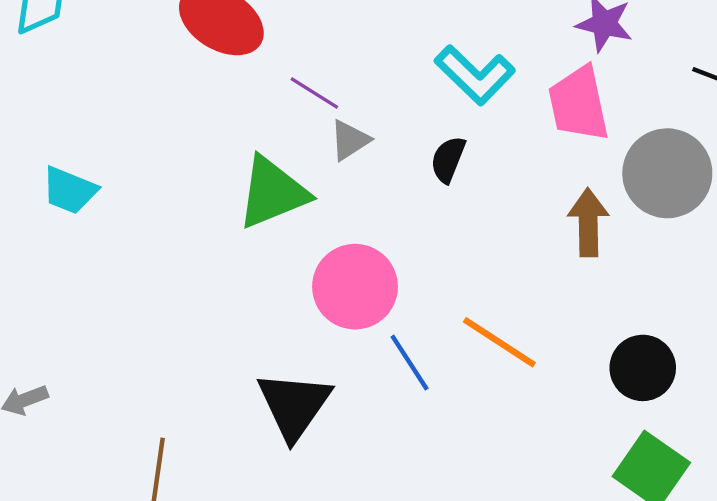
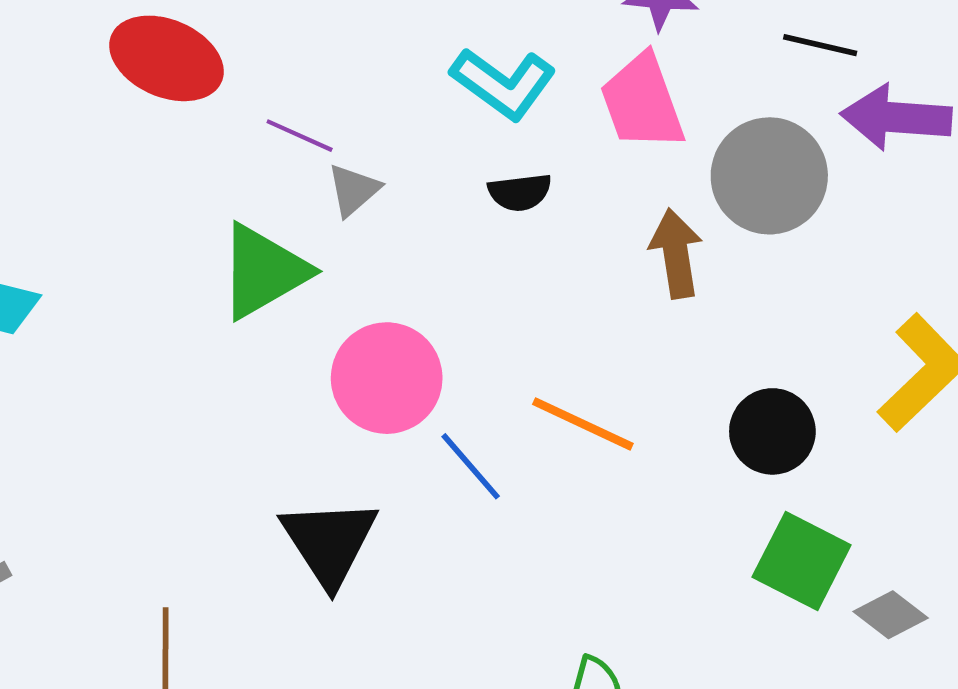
black semicircle: (448, 159) -> (520, 192), moved, turned -111

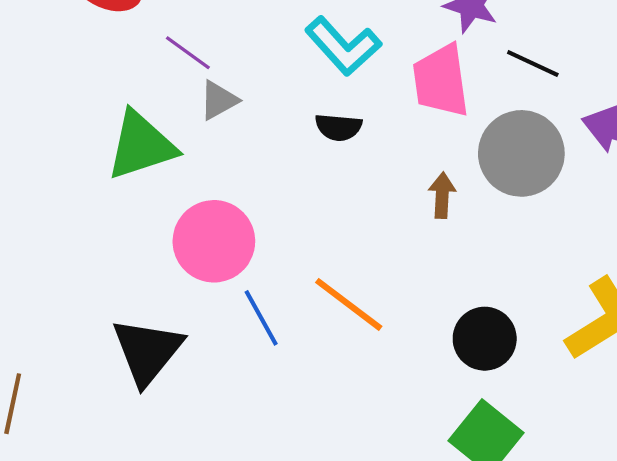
black line: (820, 45) -> (533, 63), moved
brown arrow: (676, 254) -> (442, 195), size x0.7

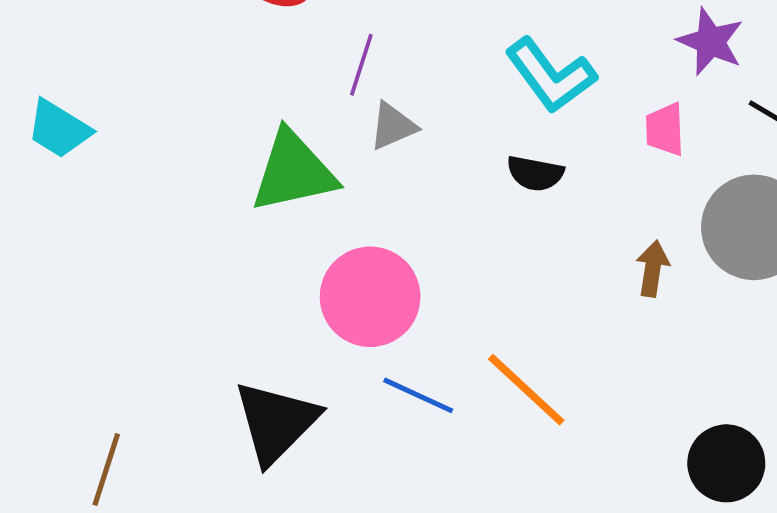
purple line: (188, 53) -> (361, 65), turned 66
pink trapezoid: (441, 81) -> (665, 129), size x0.6
blue line: (261, 318) -> (418, 395), turned -42
black circle: (485, 339) -> (726, 463), moved

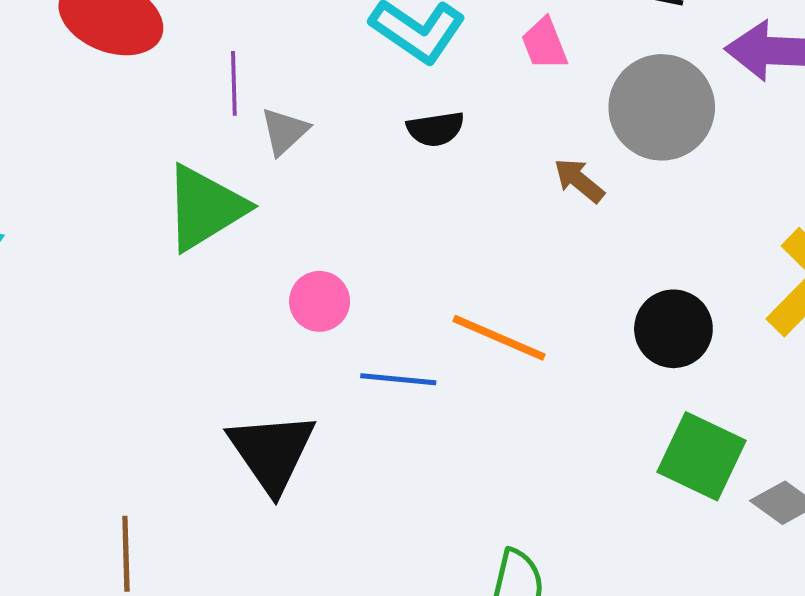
brown arrow: (653, 269) -> (579, 180), turned -40
pink circle: (370, 297) -> (320, 301), size x0.6
black circle: (726, 463) -> (673, 329), moved

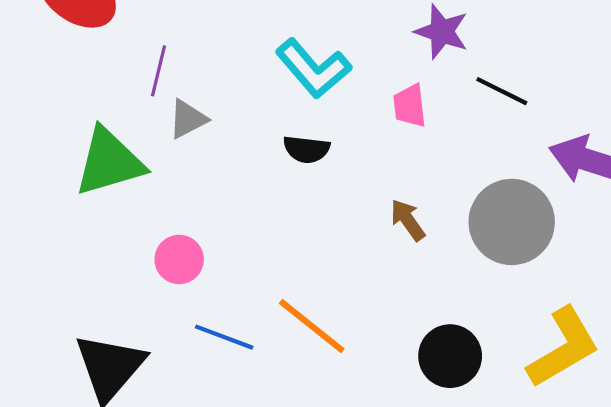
gray circle: (662, 107) -> (512, 222), moved

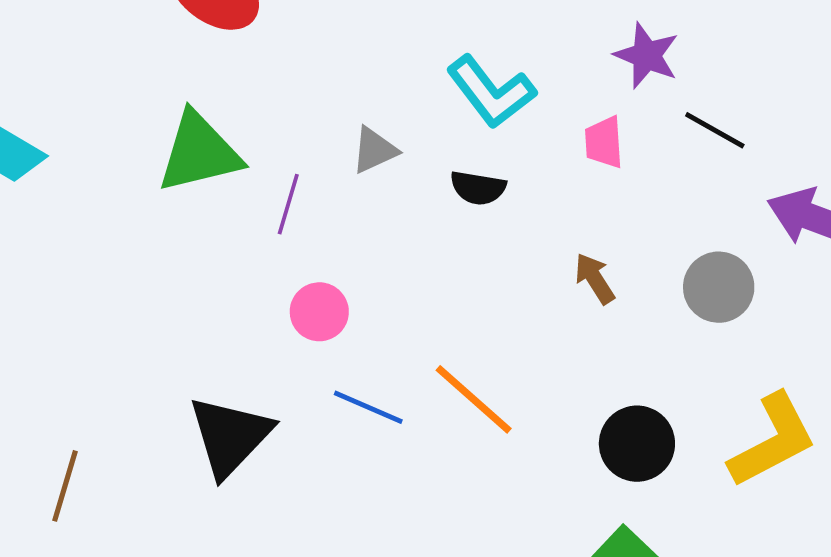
purple line: (158, 71) -> (288, 204), moved
gray triangle: (188, 119) -> (374, 150), moved
green triangle: (109, 162) -> (199, 152), moved
gray circle: (512, 222) -> (719, 287), size x0.7

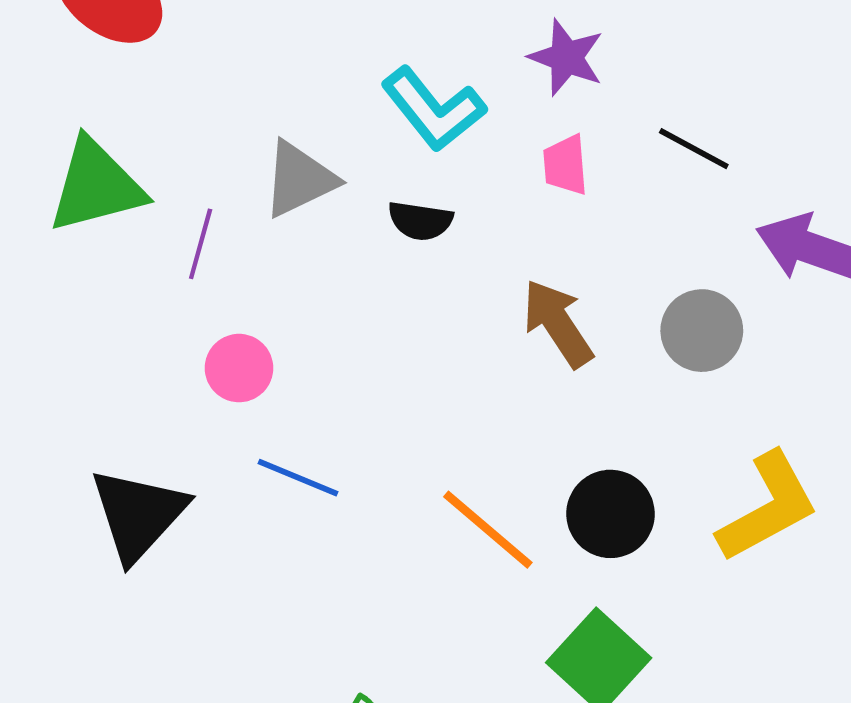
purple star: (647, 56) -> (566, 57), moved
gray triangle: (374, 150) -> (299, 179), size x1.4
brown arrow: (595, 279) -> (558, 323), size x1.5
orange line: (474, 399) -> (488, 530), moved

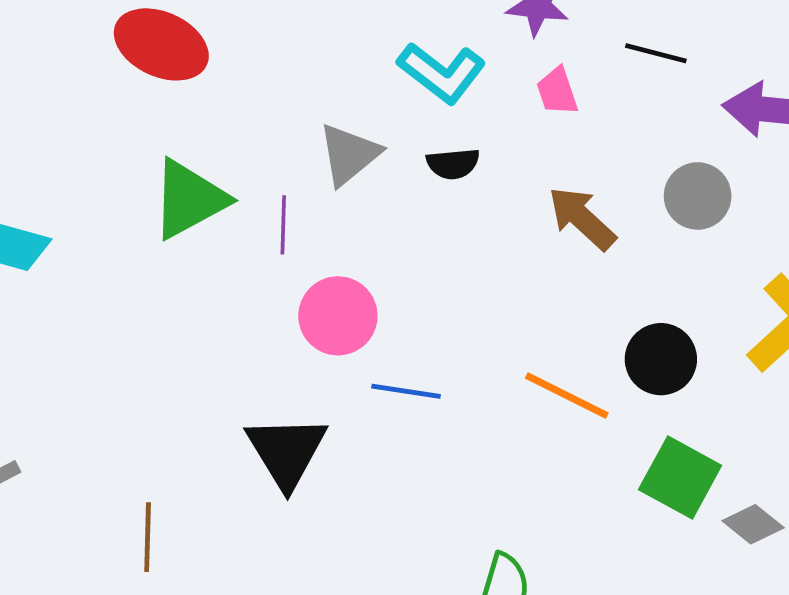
pink circle: (239, 368) -> (338, 316), size x1.4

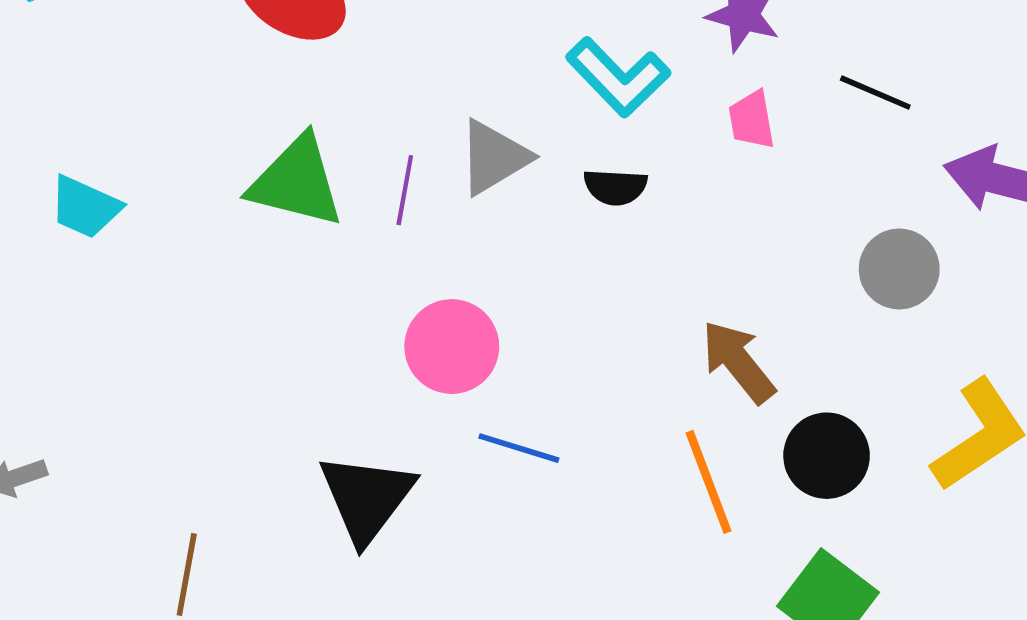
green triangle: (189, 199) -> (296, 182), turned 34
brown arrow: (582, 218) -> (738, 362), moved
purple line: (283, 225) -> (405, 190), moved
orange line: (567, 395) -> (708, 482), turned 34

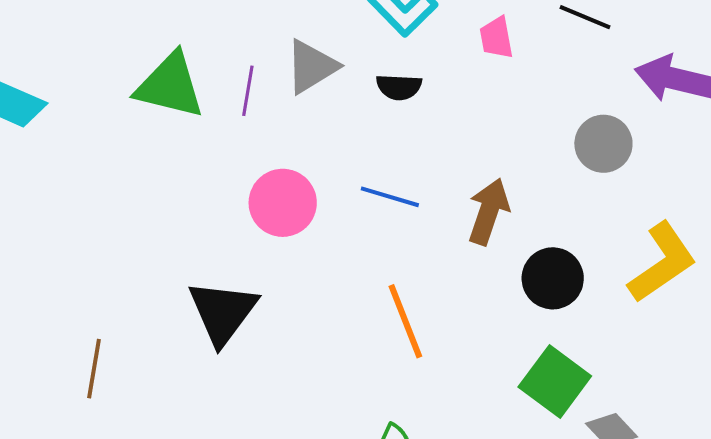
brown arrow: (738, 362) -> (489, 212), turned 58
blue line: (519, 448) -> (390, 197), moved
orange line: (708, 482) -> (405, 321), moved

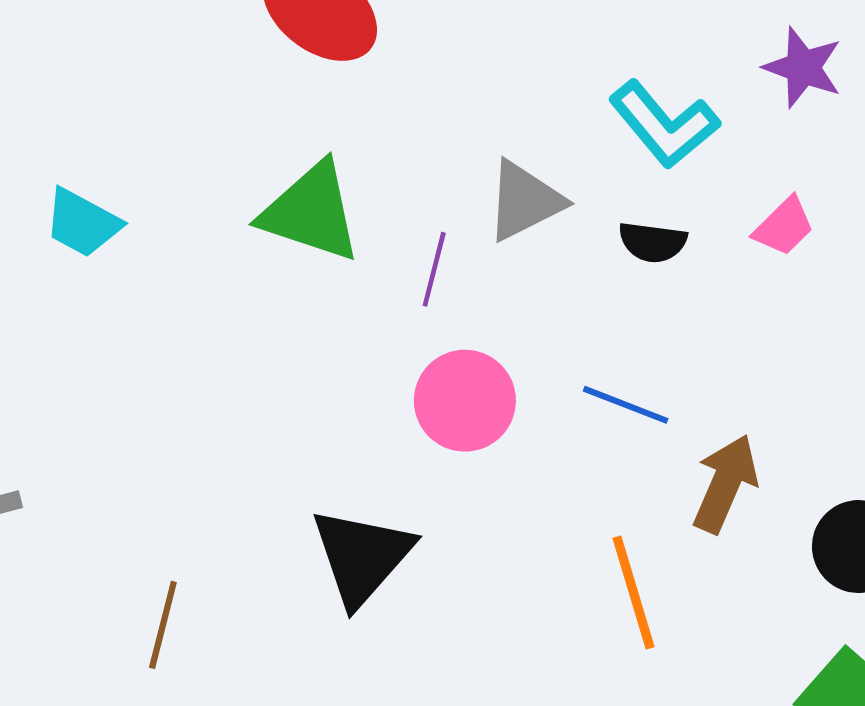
pink trapezoid: (496, 38) -> (784, 226), moved, turned -129
purple line: (248, 91) -> (434, 269), moved
brown arrow: (489, 212) -> (725, 484), moved

